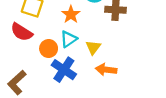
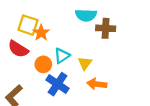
orange star: (71, 14) -> (41, 33), moved

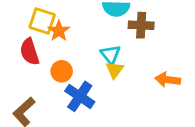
red semicircle: (18, 49) -> (30, 52), turned 40
cyan triangle: (62, 56) -> (110, 55), moved, turned -35
orange arrow: (97, 84) -> (168, 80), moved

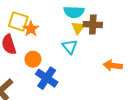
yellow triangle: (115, 70) -> (78, 28), moved

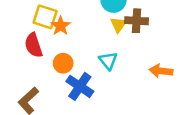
cyan triangle: (70, 47) -> (108, 61), moved

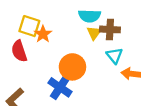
cyan triangle: (108, 61) -> (114, 56), moved
orange circle: (63, 63) -> (72, 67), moved, size x1.5

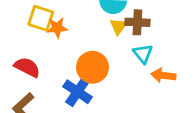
orange star: (43, 34) -> (57, 28), turned 30
red semicircle: (19, 51) -> (27, 67), moved, turned 135

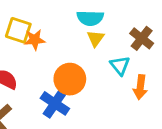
brown cross: (137, 22) -> (142, 38), moved, turned 35
orange arrow: (163, 75) -> (140, 87), turned -90

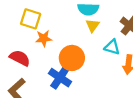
orange star: (35, 40) -> (44, 38), moved
cyan triangle: (120, 65) -> (112, 47), turned -35

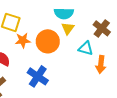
orange circle: (72, 58) -> (48, 41), moved

